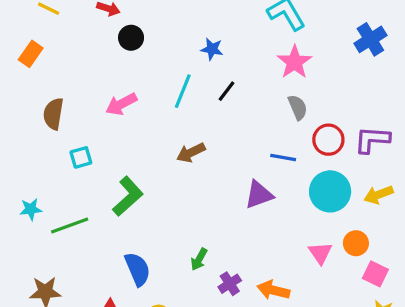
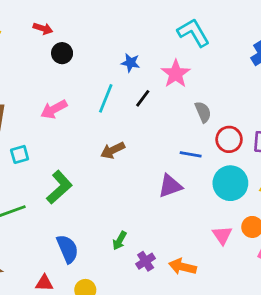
pink star: (294, 62) -> (176, 74), moved

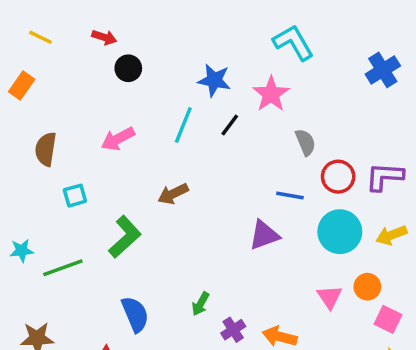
blue star: (130, 63) -> (214, 80), size x1.4
brown arrow: (113, 150) -> (173, 194), moved

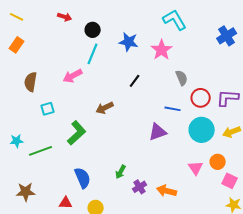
yellow line: (41, 37) -> (17, 17), moved
black circle: (128, 68) -> (93, 30), moved
cyan line: (183, 125) -> (93, 54), moved
black line: (230, 125) -> (135, 81), moved

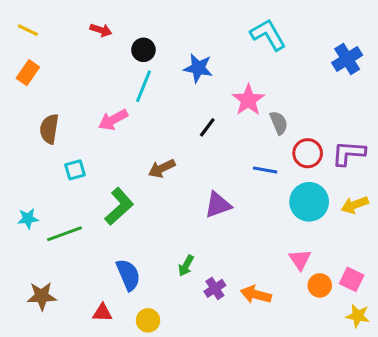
pink star: (162, 50) -> (248, 100), moved
purple triangle: (158, 132) -> (218, 205), moved
orange circle: (218, 162) -> (320, 285), moved

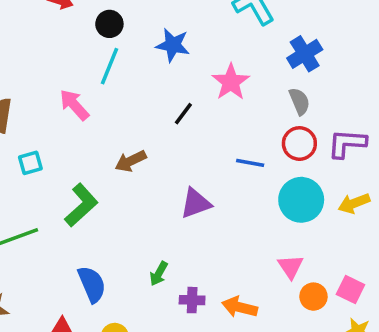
blue cross: (347, 59) -> (305, 54), moved
pink arrow: (113, 120) -> (74, 105), turned 76
gray semicircle: (279, 123) -> (299, 101), moved
purple cross: (215, 288) -> (192, 300), turned 35

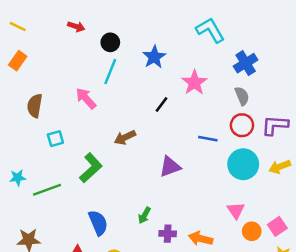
blue star: (173, 45) -> (154, 57), turned 30
pink square: (350, 290) -> (277, 226), turned 30

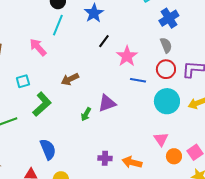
pink star: (194, 83) -> (127, 56), moved
black line: (162, 104) -> (104, 41), moved
cyan square: (55, 139) -> (23, 81), moved
green arrow: (144, 215) -> (86, 114), moved

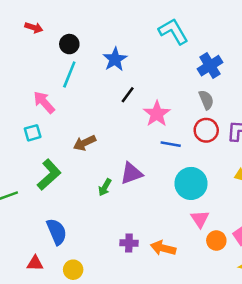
cyan square: (23, 81) -> (33, 133), moved
cyan circle: (167, 101) -> (191, 183), moved

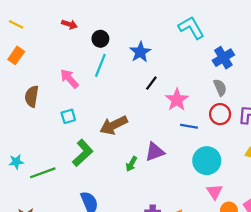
pink arrow: (44, 102) -> (69, 79), moved
brown arrow: (85, 143) -> (114, 125), size x1.4

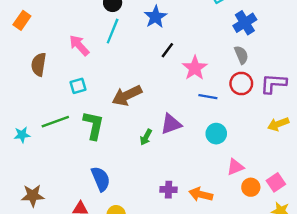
green L-shape: (83, 153) -> (93, 125), turned -36
cyan circle: (207, 161) -> (216, 134), moved, size x0.7
green line: (43, 173) -> (55, 122), moved
pink triangle: (215, 192) -> (235, 167), turned 42

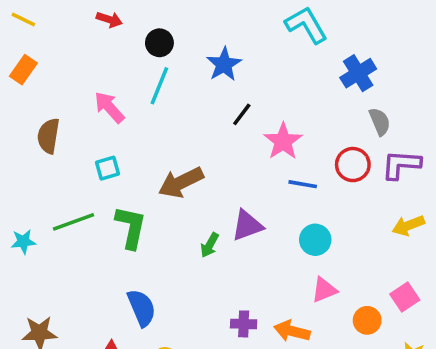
gray semicircle: (241, 55) -> (380, 122), moved
pink triangle: (235, 167) -> (324, 290), moved
pink square: (276, 182) -> (405, 297), moved

